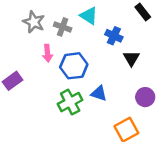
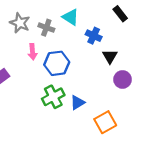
blue triangle: (99, 93) -> (77, 103), moved, turned -49
purple circle: (145, 97) -> (123, 79), moved

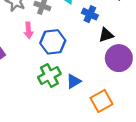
black triangle: (110, 56) -> (106, 35), turned 42
purple circle: (123, 79) -> (119, 58), size x1.5

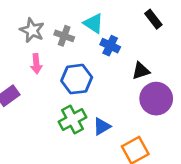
blue cross: (90, 14) -> (110, 46), moved
pink arrow: (28, 30) -> (36, 64), moved

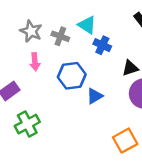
green cross: (73, 120) -> (27, 124), moved
blue triangle: (102, 126) -> (95, 96), moved

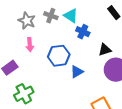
gray cross: (60, 36) -> (51, 16), moved

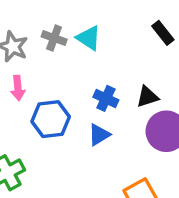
blue cross: (83, 32) -> (106, 98), moved
blue hexagon: (59, 56) -> (51, 119), moved

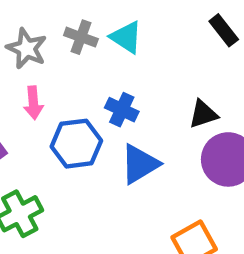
blue cross: (106, 98) -> (122, 110), moved
blue triangle: (99, 135) -> (140, 164), size x1.4

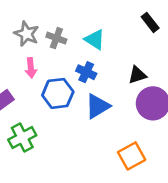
gray cross: (81, 37) -> (56, 38), moved
cyan triangle: (126, 37) -> (95, 39), moved

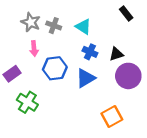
blue cross: (86, 72) -> (90, 52), moved
green cross: (22, 137) -> (27, 102), turned -30

